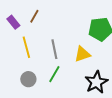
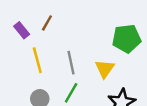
yellow triangle: (82, 54) -> (105, 69), turned -36

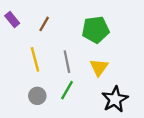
purple rectangle: (22, 30) -> (12, 19), moved
green pentagon: (126, 39) -> (96, 30), moved

